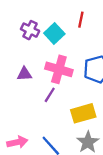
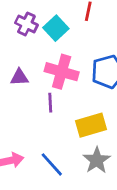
purple line: (50, 95) -> (50, 103), turned -35

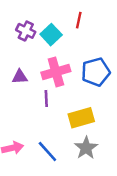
pink cross: (62, 72) -> (56, 72), turned -32

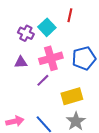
purple cross: (26, 31) -> (26, 33), moved
purple line: (46, 98) -> (43, 80), turned 48

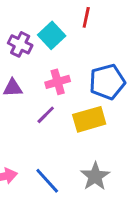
pink cross: (51, 58) -> (58, 82), size x0.7
yellow rectangle: (72, 96) -> (89, 119), moved

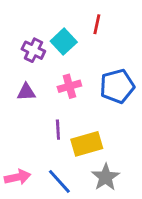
purple line: (46, 115) -> (58, 130), moved, turned -48
yellow rectangle: (89, 119) -> (87, 144), moved

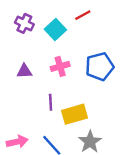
red line: (97, 24) -> (83, 15), turned 49
purple cross: (33, 50) -> (24, 23), moved

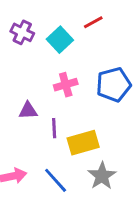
purple triangle: (24, 71) -> (28, 111), moved

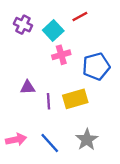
pink cross: (66, 85) -> (61, 55), moved
yellow rectangle: (83, 143) -> (75, 99), moved

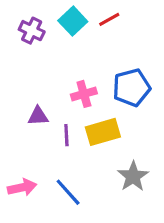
cyan square: (53, 30) -> (73, 21), moved
pink cross: (61, 55) -> (84, 94), moved
gray star: (87, 140) -> (133, 176), moved

